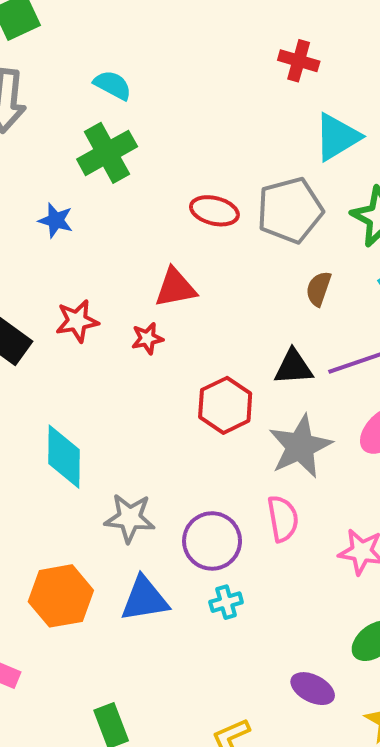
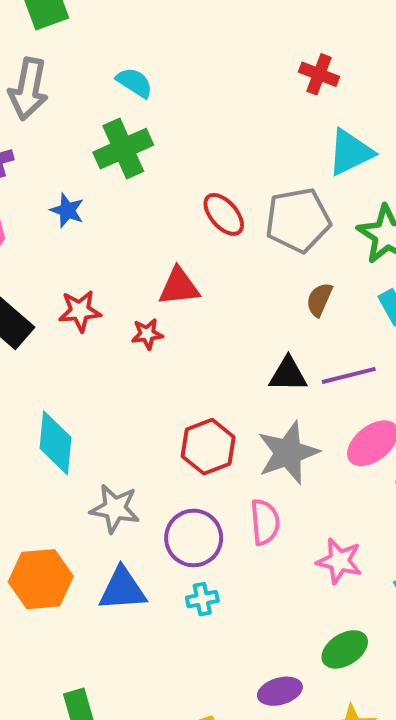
red ellipse: (214, 211) -> (224, 214), turned 30
red hexagon: (225, 405) -> (208, 447), moved
purple ellipse: (313, 689) -> (280, 691), turned -48

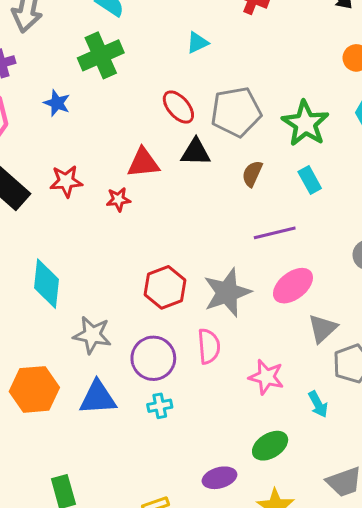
cyan triangle: (350, 152) -> (197, 43), moved, size x0.6
black triangle: (288, 374) -> (196, 152), moved

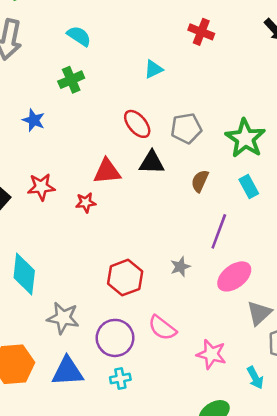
green cross: (101, 55) -> (71, 80), size x0.7
gray pentagon: (236, 112) -> (186, 128), size x0.7
purple line: (275, 233) -> (219, 231), turned -56
gray star: (227, 292) -> (180, 267), moved, size x0.5
pink semicircle: (209, 346) -> (162, 328), turned 132

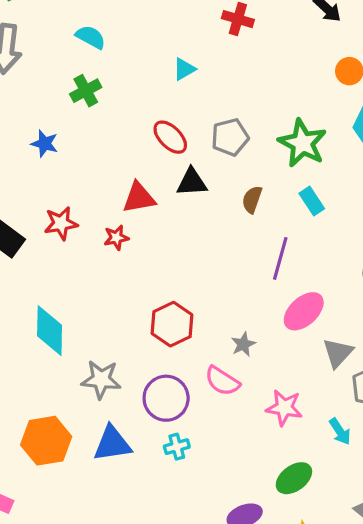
gray star: (180, 267) -> (243, 344), moved

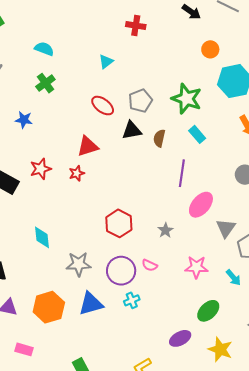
black triangle: (192, 182) -> (132, 130), moved
cyan diamond: (50, 331) -> (42, 237), size x0.7
pink semicircle: (222, 381) -> (150, 265), moved, size x0.7

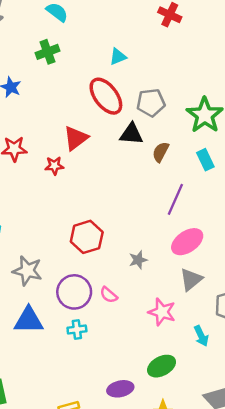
cyan triangle: (106, 62) -> (118, 57), moved
red ellipse: (103, 106) -> (106, 96), size x1.4
red triangle: (88, 146) -> (76, 138), turned -35
gray triangle: (226, 228) -> (191, 279), moved

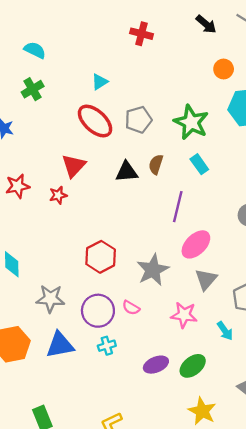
black triangle: (131, 134) -> (127, 172), moved
gray star: (138, 260) -> (153, 270), size x1.8
purple ellipse: (120, 389) -> (156, 365), moved

